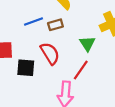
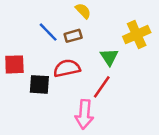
blue line: (33, 21) -> (48, 32), turned 66
red semicircle: (50, 53) -> (67, 68), turned -70

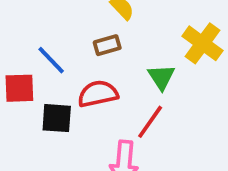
blue line: (48, 32) -> (51, 60), moved
yellow cross: (137, 35) -> (202, 43), turned -30

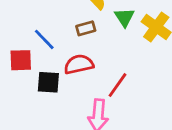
green triangle: (161, 77) -> (124, 17), moved

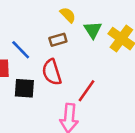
red semicircle: (79, 64) -> (52, 72), turned -95

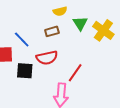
yellow semicircle: (68, 15) -> (60, 11), turned 120
red semicircle: (52, 72) -> (47, 58), turned -85

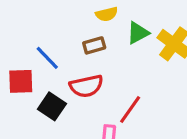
green triangle: (80, 23) -> (138, 33), turned 35
black square: (25, 71) -> (52, 106), turned 30

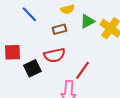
blue line: (47, 58) -> (29, 14), moved
black square: (52, 106) -> (32, 68), turned 30

